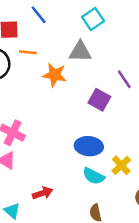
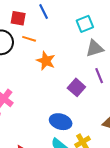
gray triangle: (80, 52) -> (95, 48), moved, turned -30

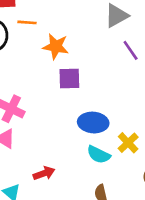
purple square: (76, 87) -> (69, 78), moved, turned -30

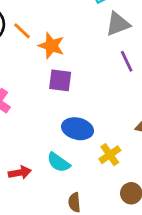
orange line: (27, 22) -> (22, 31), moved, turned 30
cyan semicircle: (99, 155) -> (59, 162), moved

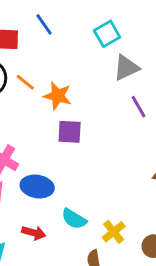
blue ellipse: (78, 129) -> (37, 187), moved
yellow cross: (110, 155) -> (114, 232), moved
red arrow: (20, 173) -> (34, 233), turned 30

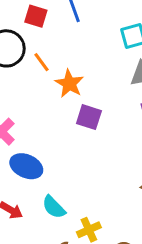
purple square: (70, 132) -> (89, 117), moved

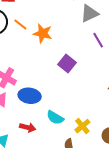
purple square: (89, 117) -> (67, 64), moved, turned 36

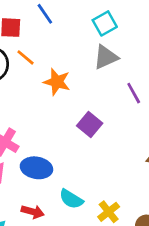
gray triangle: (89, 14) -> (106, 57), moved
orange line: (20, 24) -> (26, 57), moved

